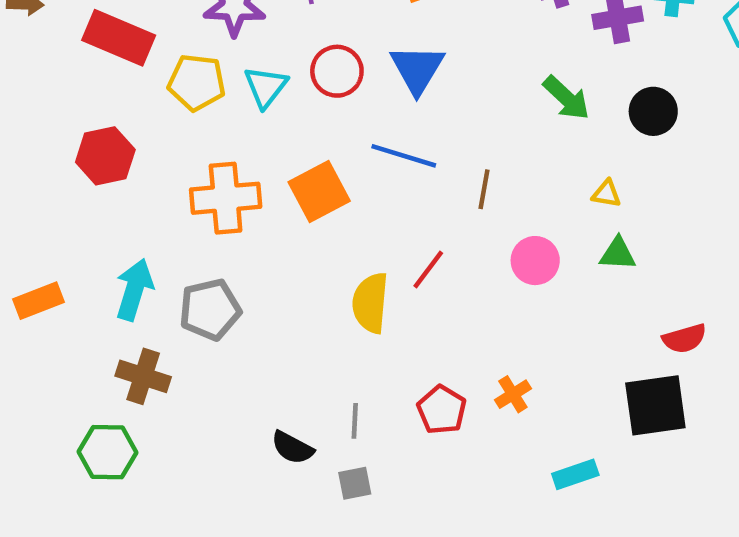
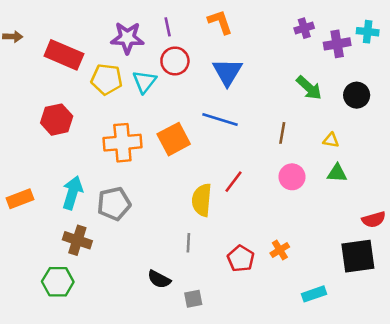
red circle: (337, 71) -> (175, 61), moved
brown line: (484, 189) -> (282, 133), moved
gray line: (355, 421) -> (188, 243), moved

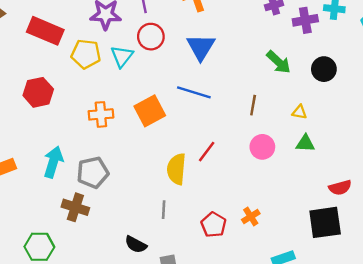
orange cross: (122, 143) -> (101, 114), size x0.7
brown cross: (77, 240) -> (75, 207), moved

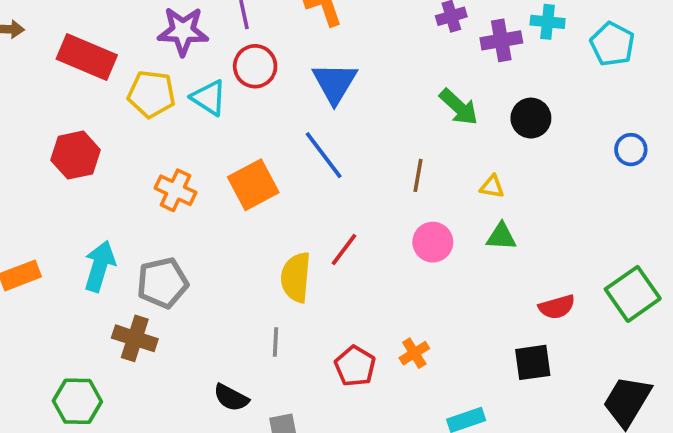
cyan triangle: (122, 56) -> (209, 98), turned -35
blue line: (194, 92) -> (324, 155), turned 36
orange cross: (101, 114) -> (176, 190), turned 30
black square: (325, 222) -> (533, 362), size x0.7

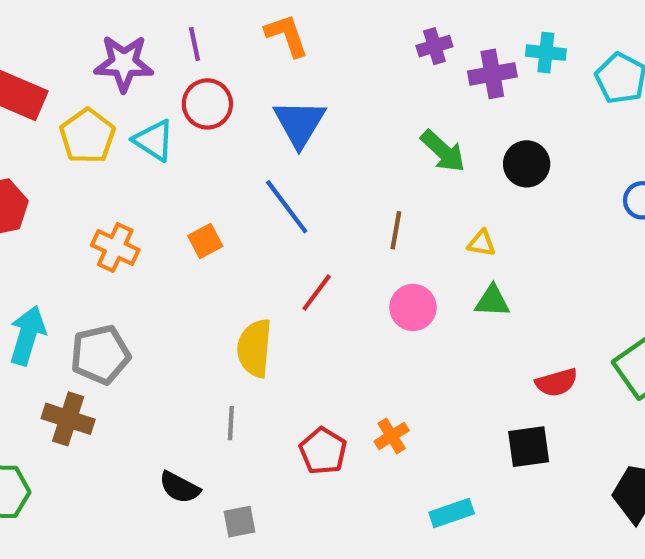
yellow pentagon: (151, 94) -> (87, 136), turned 30
orange square: (253, 185) -> (205, 241), size x0.6
red line: (344, 250) -> (317, 292), moved

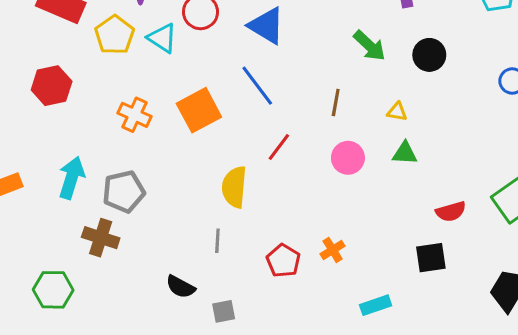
blue triangle: (299, 123) -> (267, 26), turned -30
orange square: (205, 241) -> (199, 110), size x1.8

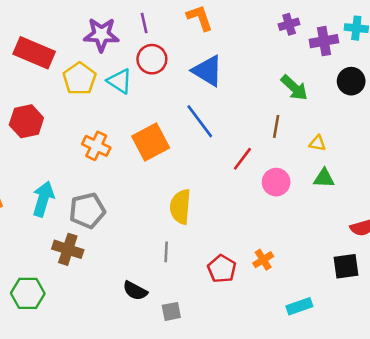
black circle: (429, 55) -> (351, 81), moved
brown line: (336, 103) -> (276, 126), moved
red line: (279, 147) -> (242, 159), moved

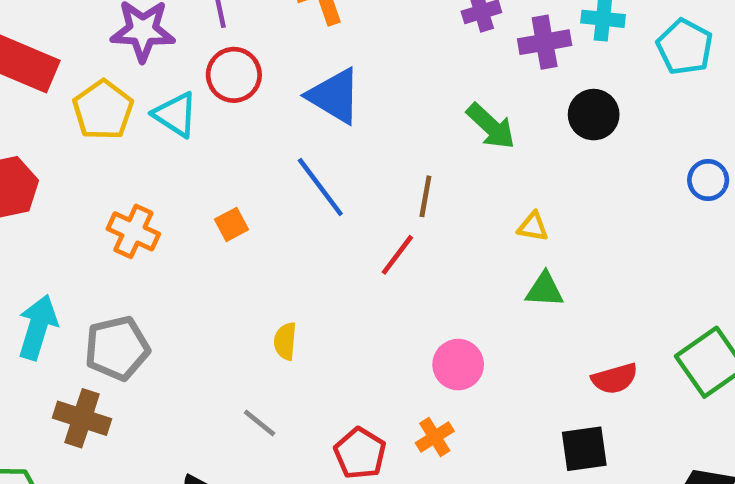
brown line: (276, 126) -> (425, 196), moved
orange square: (151, 142) -> (232, 224), size x0.5
pink circle: (276, 182) -> (458, 365), moved
yellow semicircle: (180, 207) -> (285, 341), size x0.6
gray line: (166, 252) -> (260, 423), turned -54

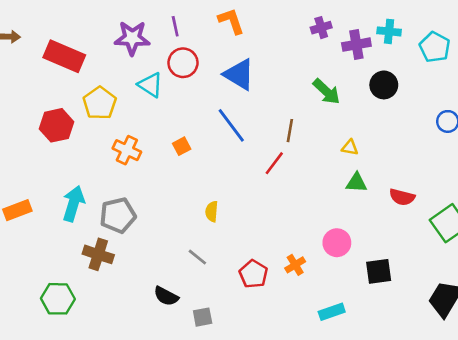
yellow pentagon: (103, 110) -> (100, 103), moved
pink circle: (458, 365) -> (337, 243), moved
red semicircle: (615, 379) -> (402, 197), moved, turned 30

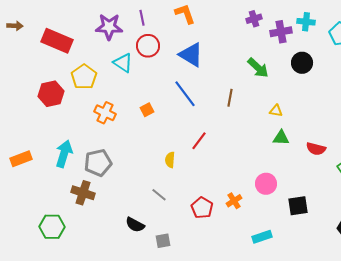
red line: (274, 163) -> (199, 141), moved

